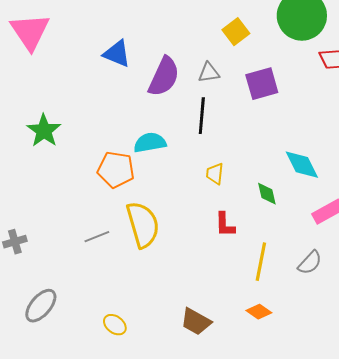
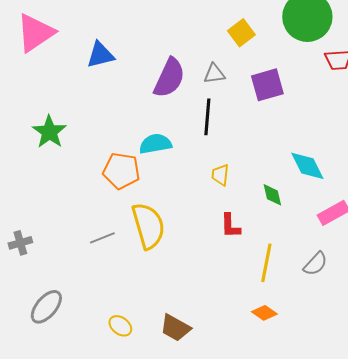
pink triangle: (30, 32) -> (35, 33), turned 30
blue triangle: (117, 54) -> (100, 55), moved, turned -36
brown trapezoid: (196, 322) -> (175, 328), moved

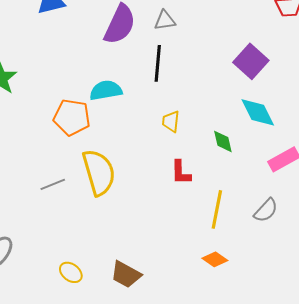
purple square: (267, 85) -> (251, 61), moved, turned -32

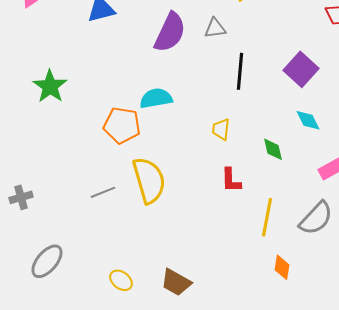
black line: (158, 63) -> (240, 71), moved
cyan diamond: (258, 112) -> (308, 120), size x0.7
gray semicircle: (266, 210) -> (316, 218), size x1.4
orange diamond: (215, 259) -> (282, 267), moved, turned 65

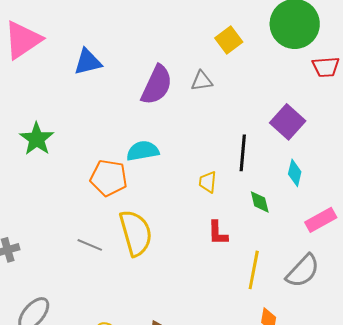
black line: (240, 71) -> (243, 153), moved
cyan diamond: (308, 120) -> (295, 173), turned 40
gray line: (103, 192) -> (90, 245), turned 45

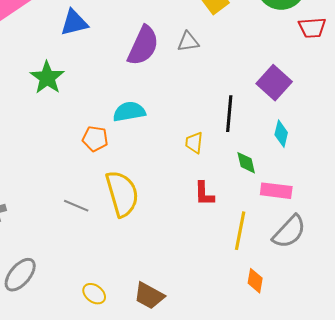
green star: (37, 139) -> (47, 78), moved
orange pentagon: (109, 178) -> (95, 139), size x0.7
pink rectangle: (321, 220) -> (276, 191), moved, turned 36

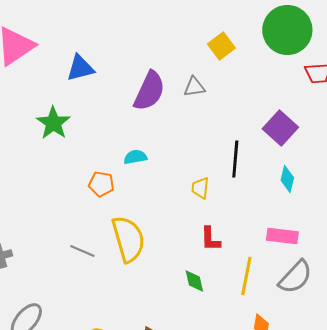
cyan semicircle: (129, 112) -> (135, 157), size x0.7
green diamond: (246, 163) -> (194, 281), moved

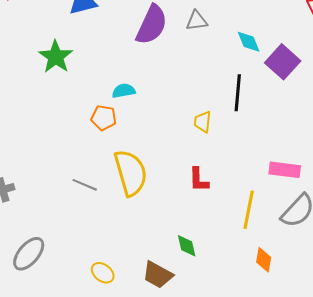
cyan semicircle: (135, 157) -> (124, 91), moved
cyan diamond: (287, 179) -> (249, 42), moved, turned -36
red L-shape: (210, 239) -> (199, 180), moved
green diamond: (194, 281) -> (187, 246), moved

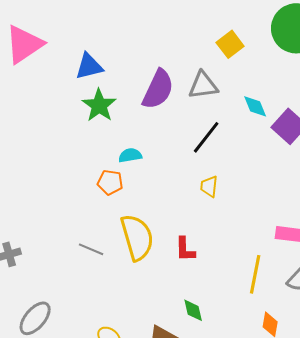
gray triangle: (197, 21) -> (203, 85), size x1.4
green star: (56, 57) -> (99, 105), moved
black line: (238, 93) -> (206, 137), moved, turned 33
red L-shape: (199, 180) -> (185, 249), moved

